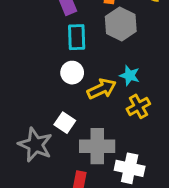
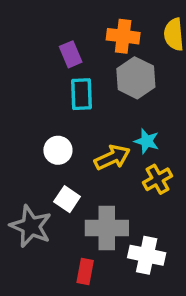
white circle: (72, 73) -> (58, 150), moved

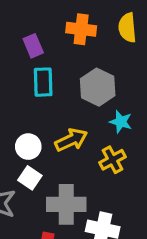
gray hexagon: (136, 78) -> (98, 87), moved
cyan star: (147, 141) -> (121, 122), moved
white circle: (58, 150) -> (28, 147), moved

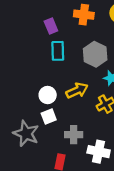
white square: (30, 178) -> (49, 117), turned 35
gray cross: (66, 204) -> (74, 135), size x0.7

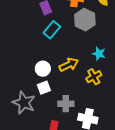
cyan rectangle: (58, 51) -> (52, 30), turned 42
gray hexagon: (95, 54) -> (85, 20), moved

